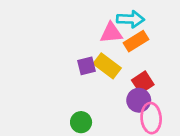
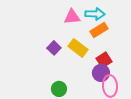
pink triangle: (111, 33) -> (72, 17), moved
purple square: (87, 66) -> (54, 48), moved, turned -32

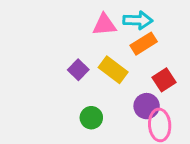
red square: (104, 60) -> (164, 80), moved
green circle: (59, 89) -> (91, 118), moved

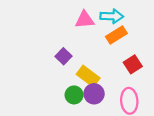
yellow rectangle: (113, 70) -> (88, 76), moved
purple circle: (147, 106) -> (94, 94), moved

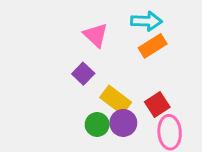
pink triangle: (85, 20) -> (96, 35), moved, turned 48
red square: (133, 64) -> (157, 104), moved

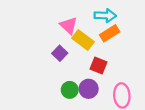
yellow rectangle: (116, 100) -> (83, 40), moved
red square: (157, 104) -> (99, 65), moved, turned -35

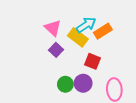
cyan arrow: (105, 16) -> (86, 25), moved, turned -36
pink triangle: (69, 26) -> (53, 28), moved

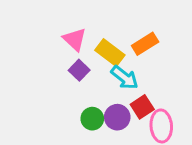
cyan arrow: (86, 25) -> (125, 78), moved, turned 72
red square: (92, 61) -> (142, 107), moved, turned 35

